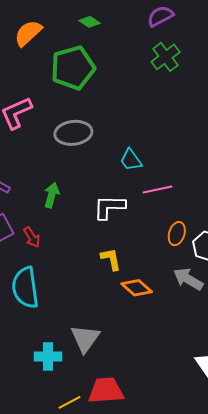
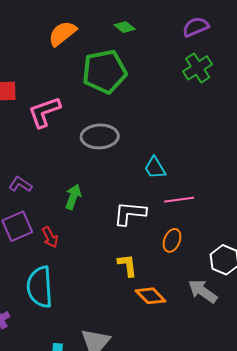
orange ellipse: (177, 234) -> (172, 240), moved

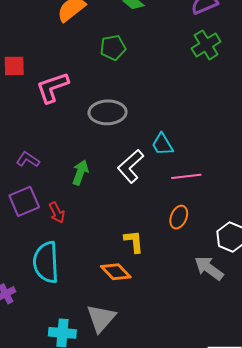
green pentagon: (104, 72) -> (113, 48), size x0.6
white L-shape: (130, 213) -> (131, 166), moved, turned -48
orange diamond: (151, 296) -> (116, 272), moved

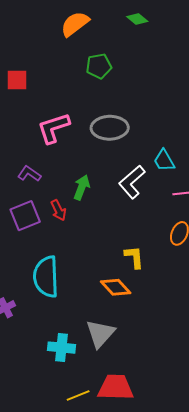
green pentagon: (113, 48) -> (99, 66), moved
pink L-shape: (52, 87) -> (54, 128), moved
red arrow: (57, 213) -> (58, 210), moved

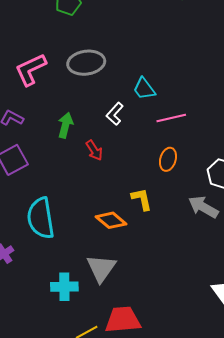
white L-shape: (132, 182) -> (115, 114), size x0.7
red arrow: (58, 210) -> (94, 150), moved
yellow L-shape: (134, 257) -> (142, 199), moved

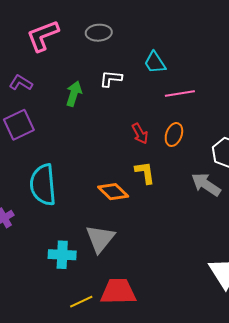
gray ellipse: (86, 63) -> (99, 33), size x0.7
white L-shape: (115, 114) -> (111, 79), moved, turned 50
red arrow: (94, 150) -> (140, 134), moved

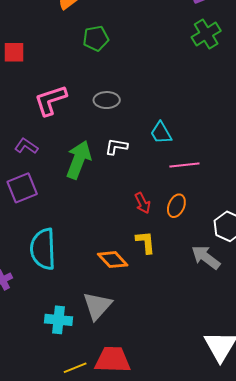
green arrow: (74, 94) -> (79, 160), size x1.5

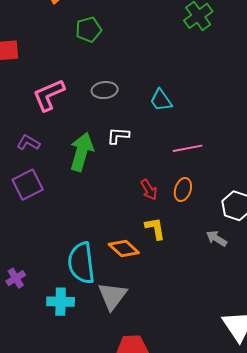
cyan trapezoid: (161, 133) -> (161, 100), moved
cyan semicircle: (43, 249) -> (81, 263), moved
gray arrow: (206, 257) -> (217, 238), size x0.7
cyan cross: (58, 320) -> (61, 302), moved

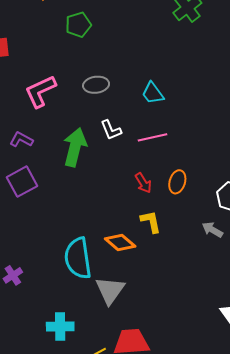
white L-shape: (118, 136) -> (111, 130), turned -115
pink line: (188, 148) -> (152, 137), moved
cyan cross: (61, 302) -> (60, 326), moved

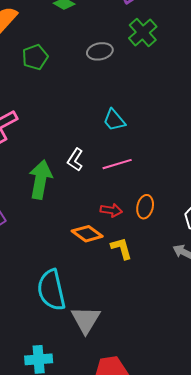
gray ellipse: (96, 85) -> (100, 51), moved
white L-shape: (111, 130) -> (75, 160), turned 60
red arrow: (143, 183) -> (111, 210), turned -45
orange diamond: (120, 243) -> (87, 234), moved

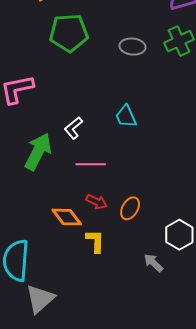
green pentagon: (35, 57) -> (69, 33), size x1.5
white L-shape: (75, 160) -> (73, 128), moved
pink line: (117, 164) -> (91, 164), moved

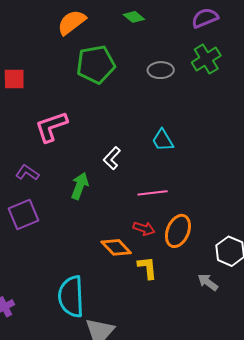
green arrow: (38, 152) -> (80, 186), size x0.7
pink line: (91, 164) -> (153, 193), moved
orange ellipse: (130, 208) -> (178, 231), size x1.4

